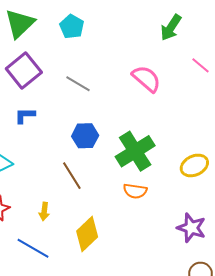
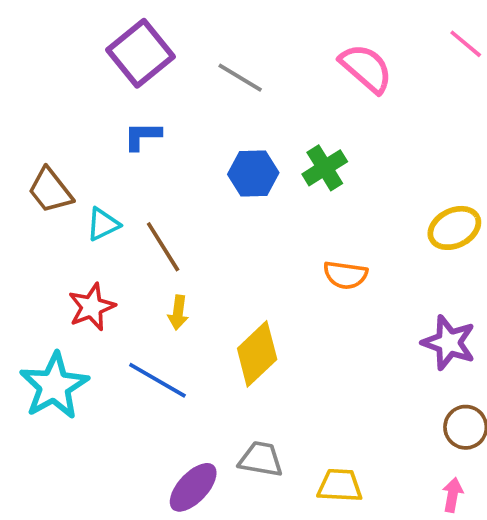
green cross: (135, 151) -> (325, 168), moved, size x0.6
brown line: (72, 176) -> (163, 247), moved

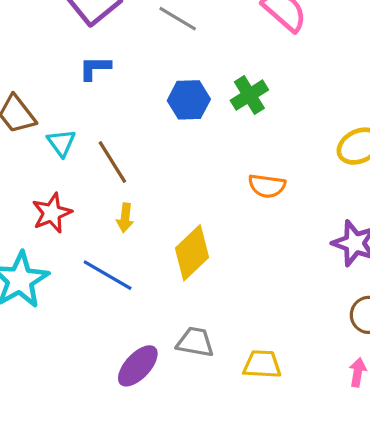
cyan triangle: (103, 224) -> (61, 143), turned -40

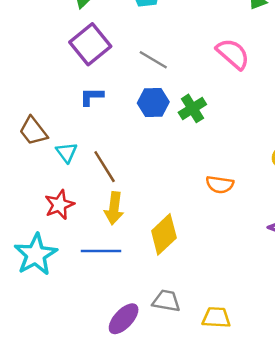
green cross: (249, 95) -> (192, 108), moved
blue hexagon: (189, 100) -> (153, 103), moved
yellow arrow: (125, 218) -> (114, 208), size x1.5
blue line: (108, 275) -> (101, 251), turned -30

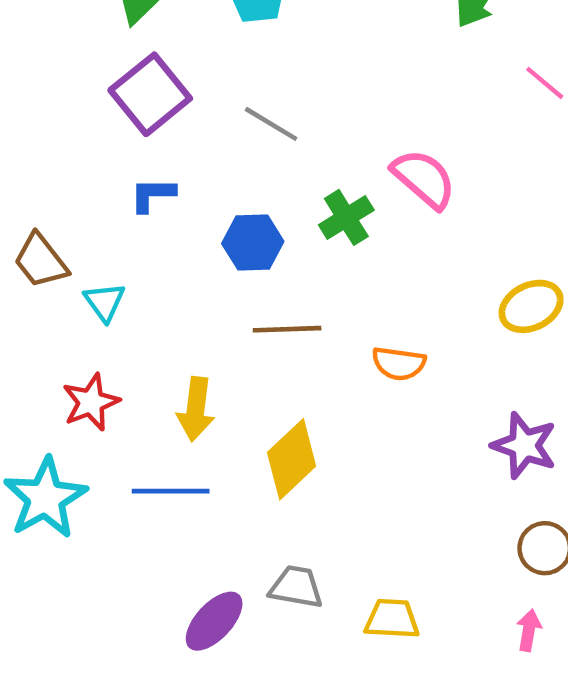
pink semicircle: (233, 54) -> (424, 179), moved
blue hexagon: (153, 103) -> (253, 243), moved
brown line: (105, 167) -> (287, 329), moved, turned -60

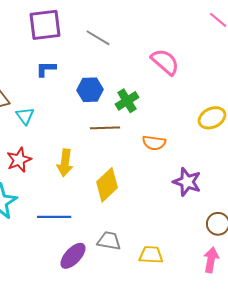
purple square: (150, 94) -> (45, 25), turned 32
green cross: (346, 217) -> (127, 101), moved
purple star: (524, 446) -> (187, 182), moved
blue line: (171, 491) -> (54, 217), moved
pink arrow: (529, 630) -> (211, 260), size x1.4

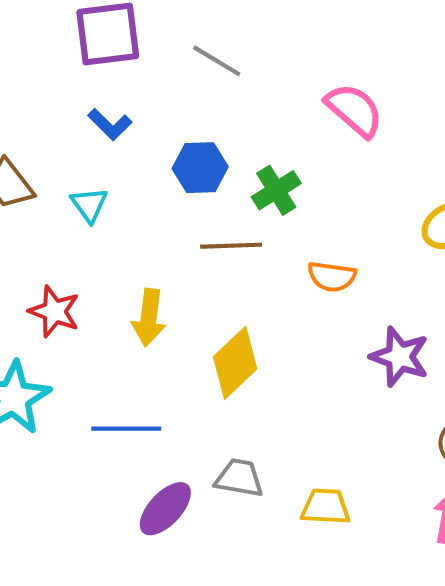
blue L-shape: (46, 69) -> (110, 124), turned -135
cyan triangle: (25, 116) -> (89, 205), moved
red star: (19, 160) -> (54, 311), turned -30

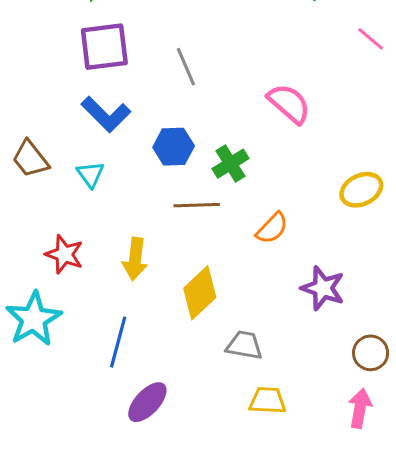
gray line: (217, 61) -> (186, 67), turned 36
blue L-shape: (110, 124) -> (106, 114), size x1.5
orange semicircle: (332, 277) -> (272, 228), turned -54
blue line: (126, 429) -> (118, 342), turned -75
gray trapezoid: (239, 478) -> (244, 345), moved

